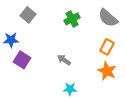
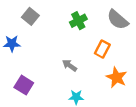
orange rectangle: (107, 47) -> (102, 49), moved
purple square: (22, 60) -> (24, 85), moved

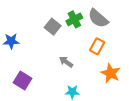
gray square: (30, 16) -> (53, 27), moved
gray semicircle: (118, 20) -> (98, 18), moved

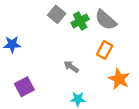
gray square: (53, 27) -> (57, 14), moved
purple square: (23, 80) -> (24, 87), turned 30

